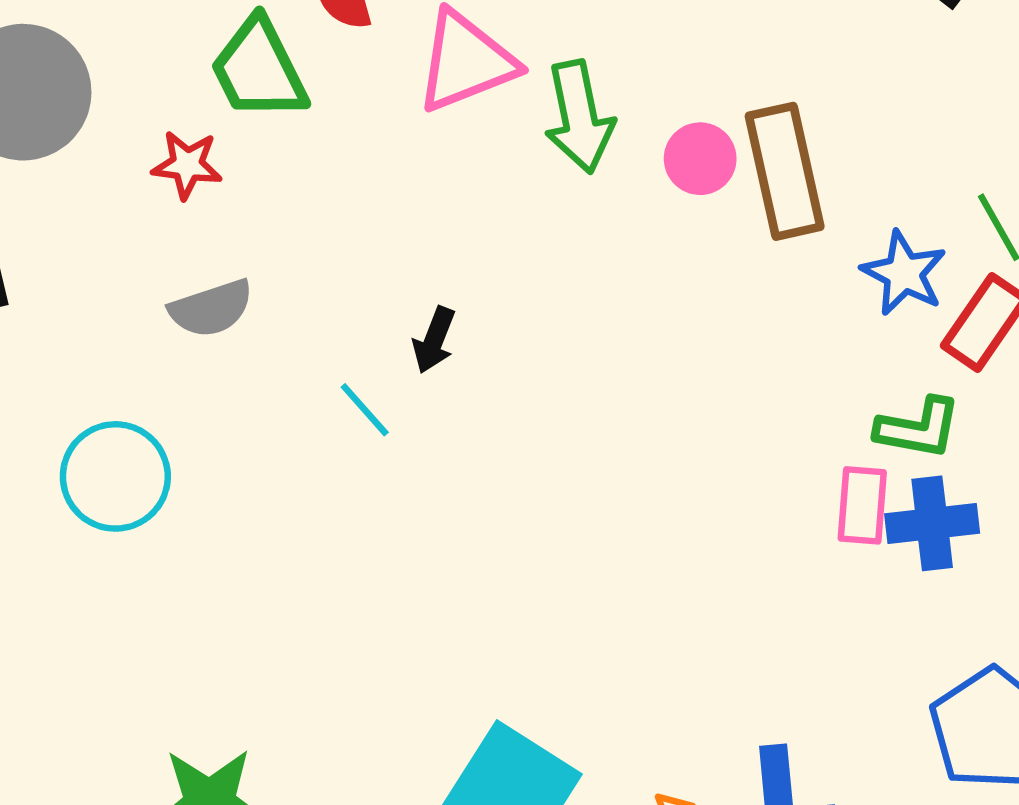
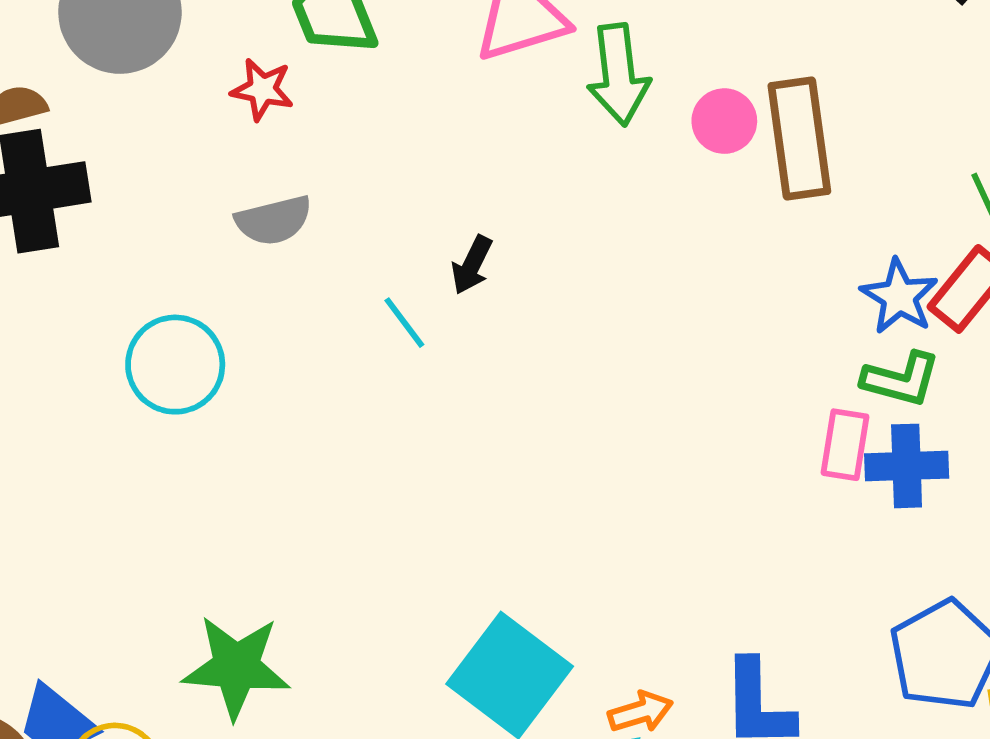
blue star: (904, 273) -> (899, 297), moved

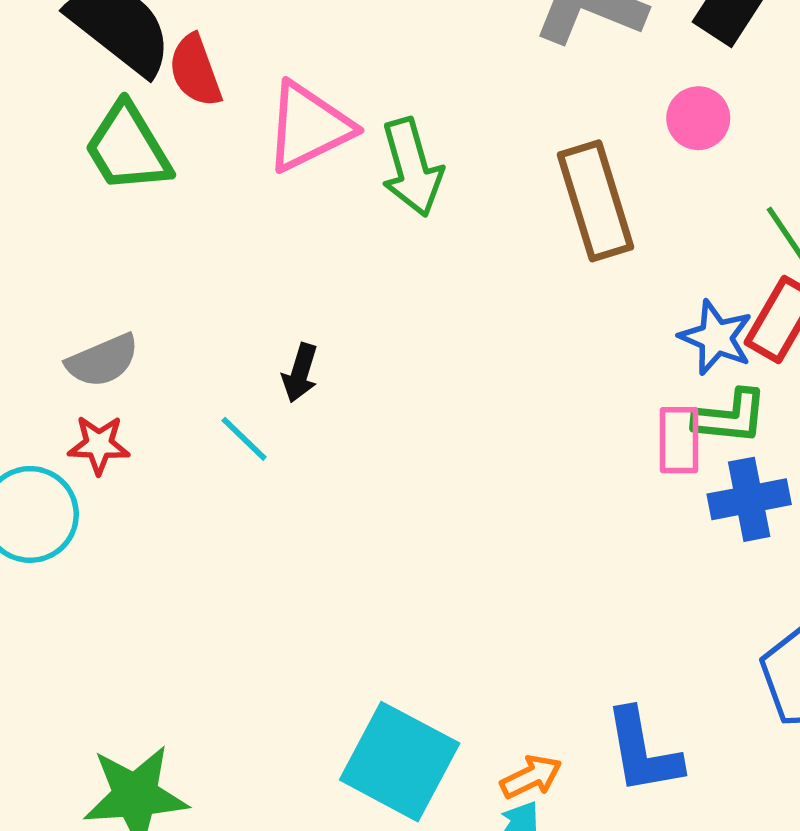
red star: (262, 89) -> (99, 445), moved
pink circle: (724, 121) -> (698, 118), moved
pink rectangle: (845, 445) -> (679, 440), moved

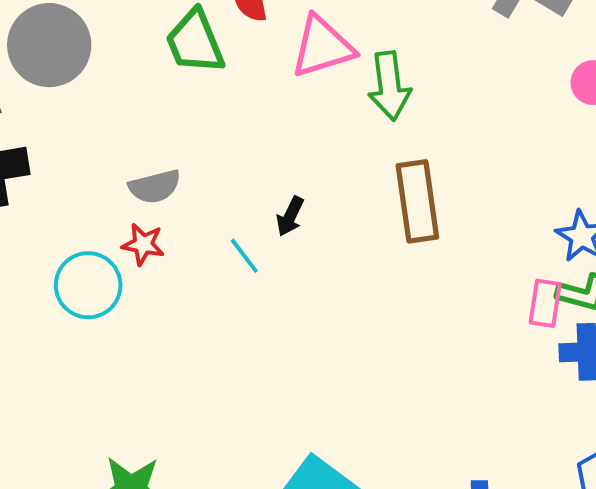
brown rectangle: (596, 201) -> (417, 201), moved

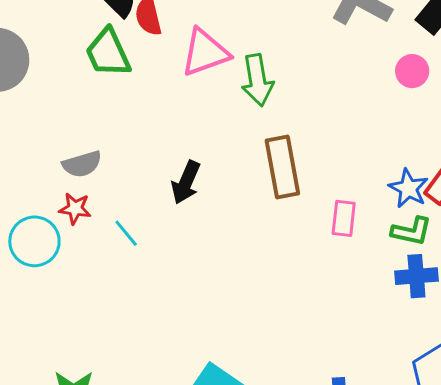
black arrow: (290, 216) -> (186, 182), size x1.4
cyan line: (244, 256) -> (126, 233), moved
pink rectangle: (545, 303) -> (344, 218), moved

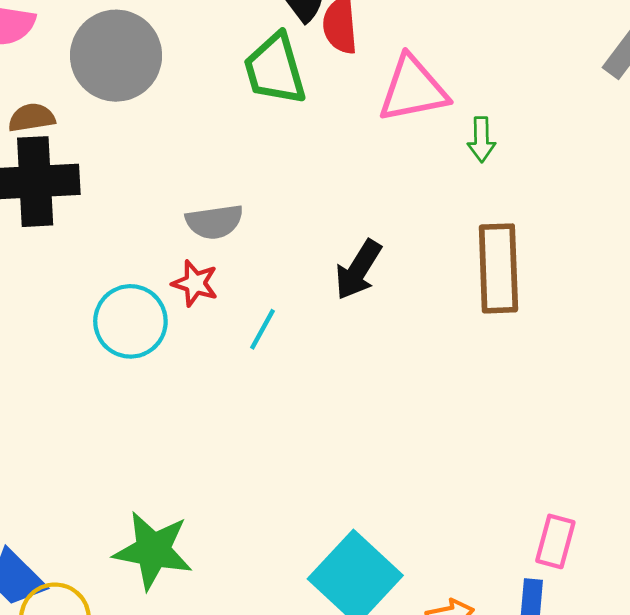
green arrow: (257, 80) -> (481, 140), size x0.6
pink rectangle: (344, 218) -> (555, 541), moved
cyan line: (126, 233) -> (262, 329), turned 60

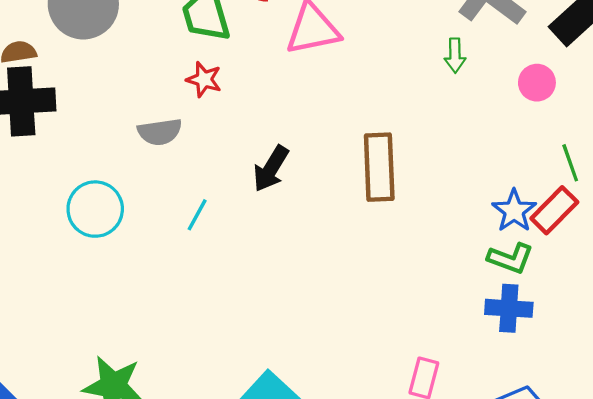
green arrow: (481, 140) -> (455, 55), moved
red star: (195, 283) -> (204, 79), moved

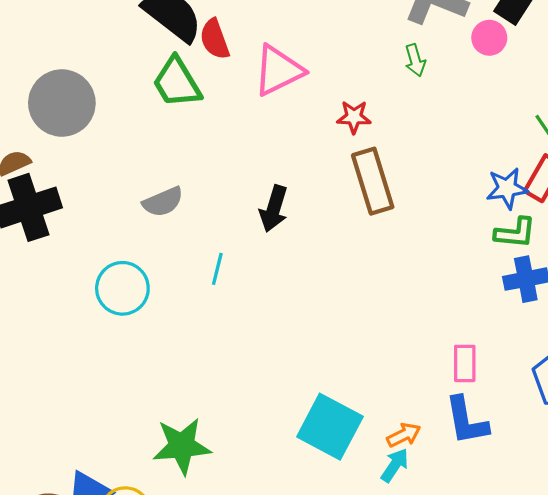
red star: (204, 79) -> (354, 117), moved
pink circle: (537, 83) -> (489, 38), moved
blue star: (514, 211) -> (507, 188), turned -30

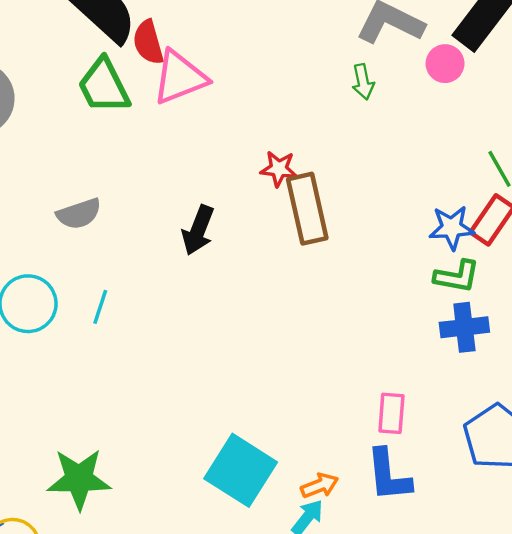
pink triangle: (278, 70) -> (180, 77), moved
red star: (354, 117) -> (279, 169), moved
cyan line: (217, 269) -> (100, 307), moved

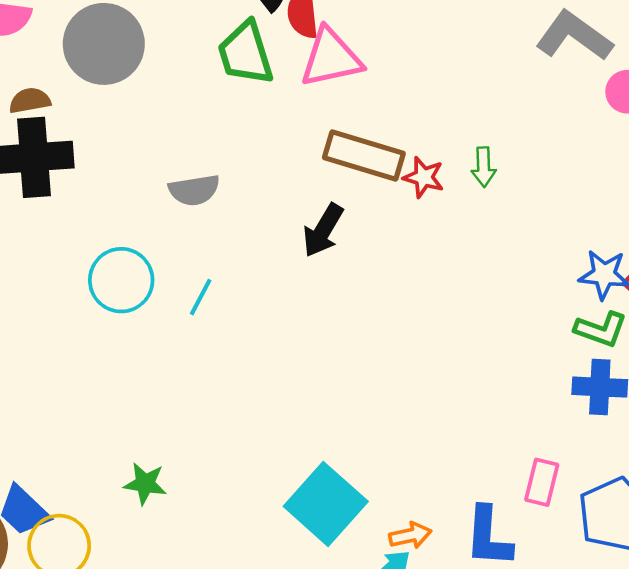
green arrow: (363, 82) -> (484, 167), moved
brown rectangle: (307, 209) -> (364, 156), moved, turned -70
pink rectangle: (391, 413) -> (542, 482), moved
green star: (79, 479) -> (145, 484), size x0.6

